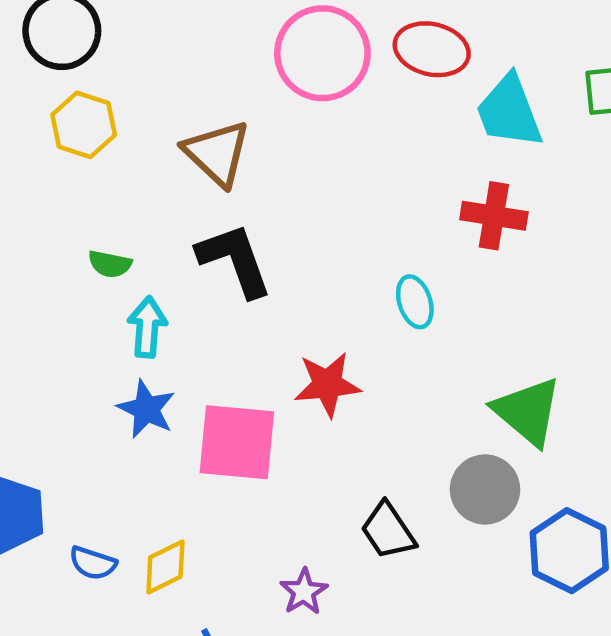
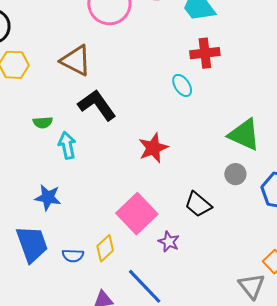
cyan ellipse: (415, 302) -> (182, 85), moved
blue star: (146, 409) -> (48, 197), moved
pink square: (237, 442) -> (137, 214), moved, turned -33
gray circle: (485, 489) -> (235, 174), size x0.7

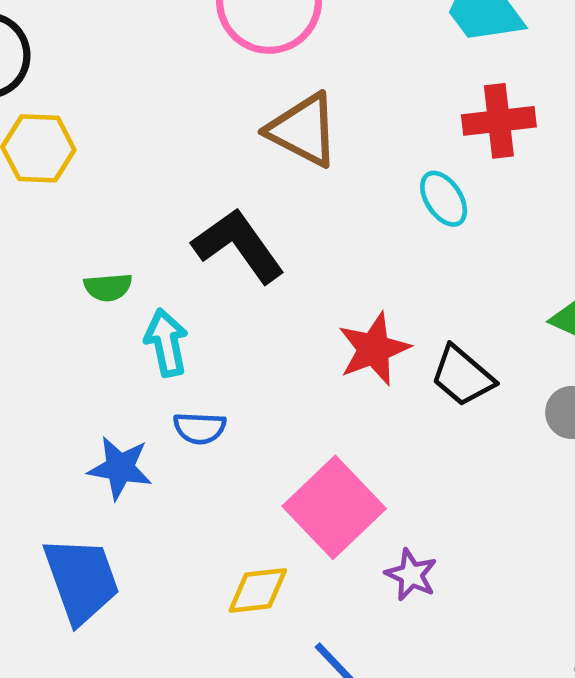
brown triangle: (76, 60) -> (303, 130), moved
black trapezoid: (198, 204) -> (462, 376), moved
yellow diamond: (105, 248) -> (258, 590), turned 36
blue semicircle: (73, 256) -> (200, 428), moved

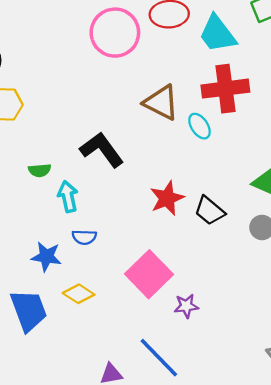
red cross: (499, 121) -> (225, 89), size x1.4
brown triangle: (303, 130) -> (161, 103), moved
purple star: (411, 575) -> (186, 306), turned -30
yellow diamond: (258, 590) -> (79, 294), moved, turned 40

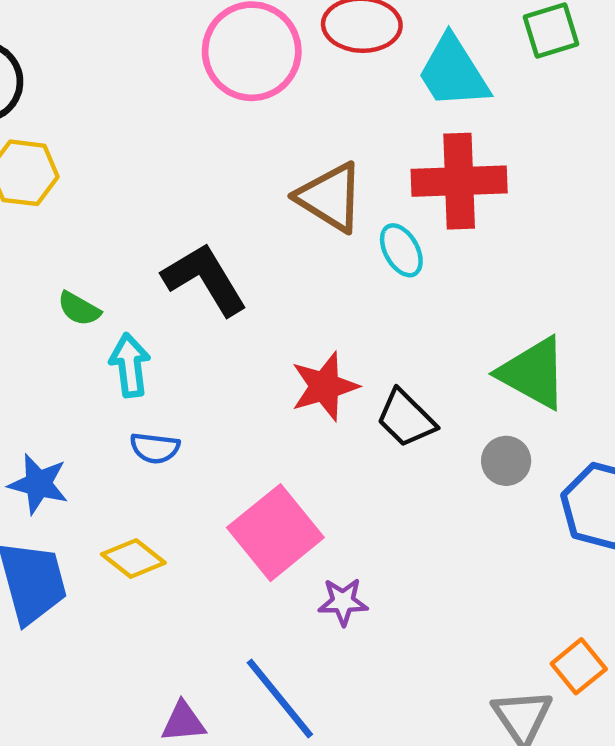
green semicircle: (40, 170) -> (79, 309), turned 30
blue star: (46, 257) -> (38, 484), moved

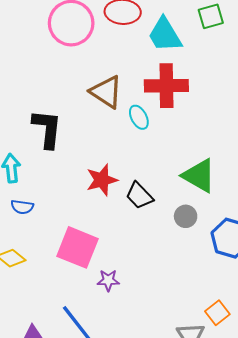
black L-shape: (205, 279) -> (47, 129), turned 36
pink square: (275, 533) -> (78, 247), turned -30

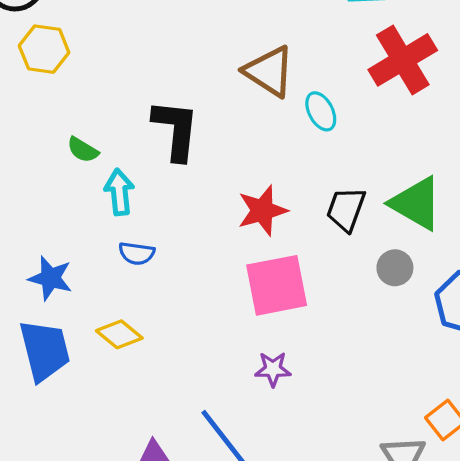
red cross: (166, 86) -> (403, 60), moved, turned -30
black trapezoid: (139, 196) -> (346, 209), moved, turned 64
pink square: (78, 247) -> (277, 285), moved, turned -33

